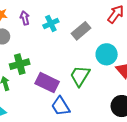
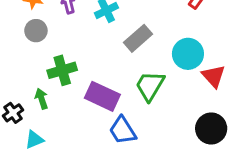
gray rectangle: (81, 31) -> (138, 38), moved

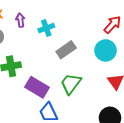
cyan circle: (188, 54) -> (106, 50), moved

